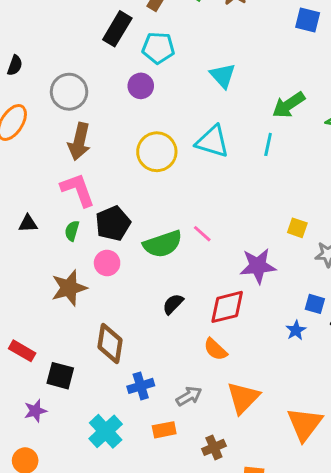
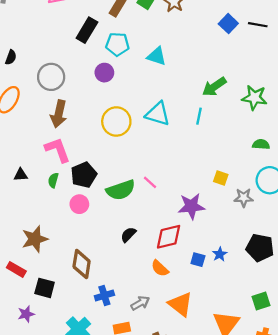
blue square: (308, 20) -> (228, 24), turned 30
cyan triangle: (223, 76) -> (157, 56), moved, turned -30
brown star: (69, 288) -> (35, 239), moved
blue square: (315, 304) -> (198, 260), moved
orange triangle: (243, 398) -> (181, 304), turned -36

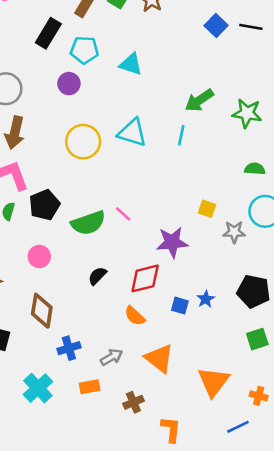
pink circle: (79, 204) -> (39, 256), moved
green square: (261, 301) -> (257, 339), moved

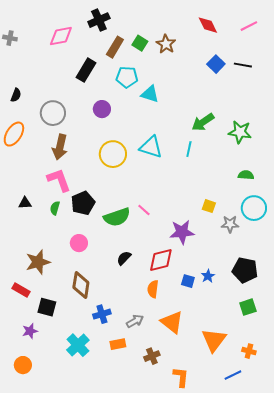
cyan pentagon: (84, 50) -> (127, 77), moved
orange semicircle: (135, 316) -> (153, 289), turned 54

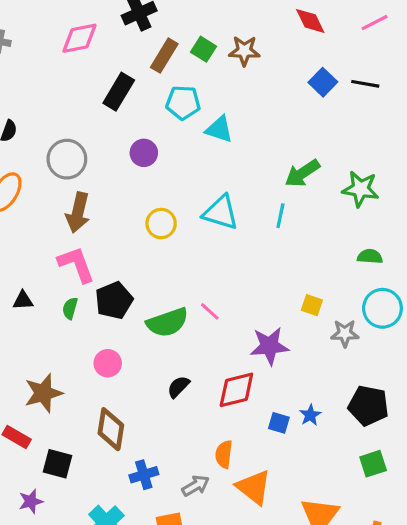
brown star: (166, 44) -> (244, 51), turned -30
yellow circle: (113, 154) -> (161, 224), size x0.7
orange semicircle: (153, 289) -> (224, 454), moved

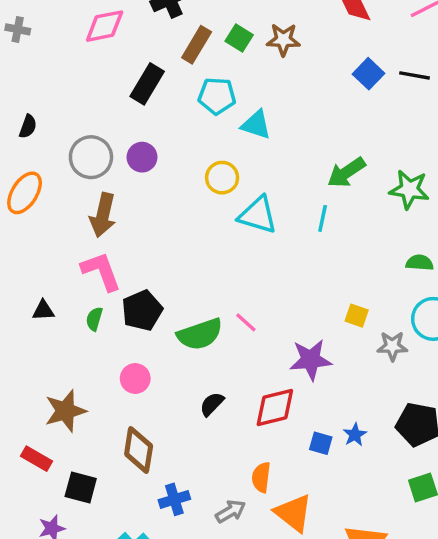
purple circle: (144, 153) -> (142, 157), moved
yellow circle: (161, 224) -> (222, 178), moved

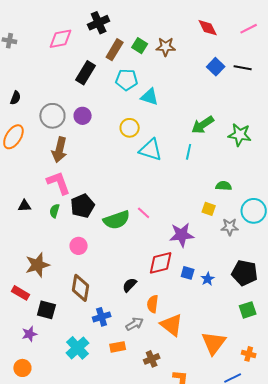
green semicircle: (420, 263) -> (224, 186), moved
black semicircle: (212, 404) -> (130, 285), moved
blue square: (321, 443) -> (188, 273), moved

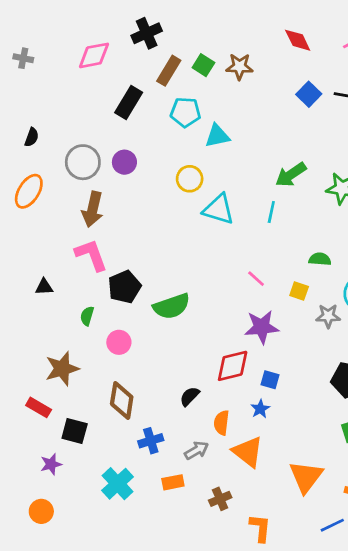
cyan triangle: (150, 97) -> (217, 136), turned -30
green semicircle: (54, 211) -> (87, 316), moved
pink line: (144, 213) -> (256, 279), moved
blue star: (208, 279) -> (260, 409), moved

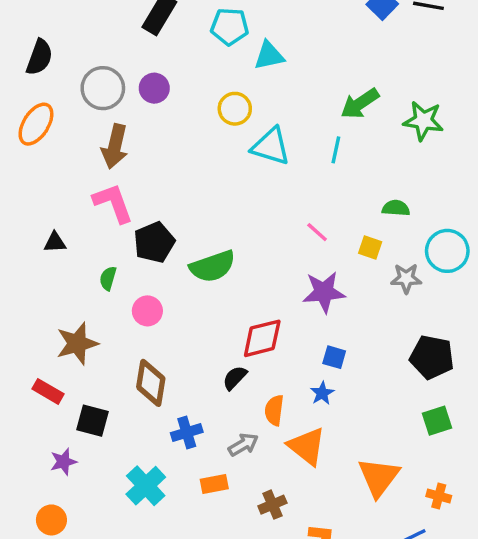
black semicircle: (32, 137) -> (39, 57), size x1.5
red diamond: (233, 366) -> (262, 338), moved

